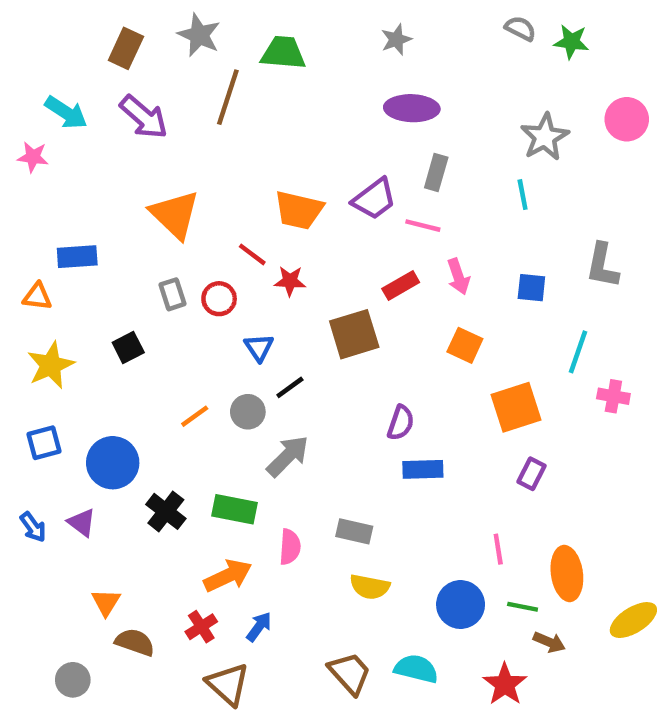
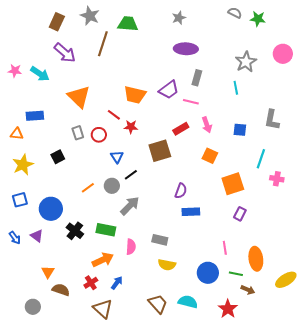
cyan arrow: (66, 113) -> (40, 74), moved

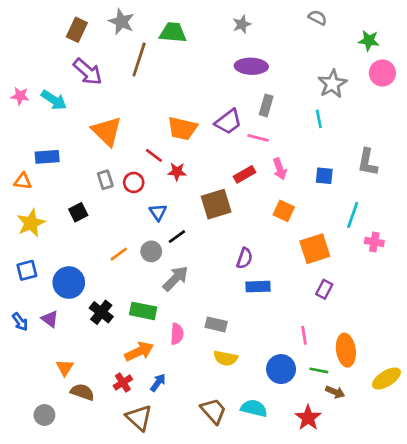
green star: (258, 19) -> (369, 41), moved

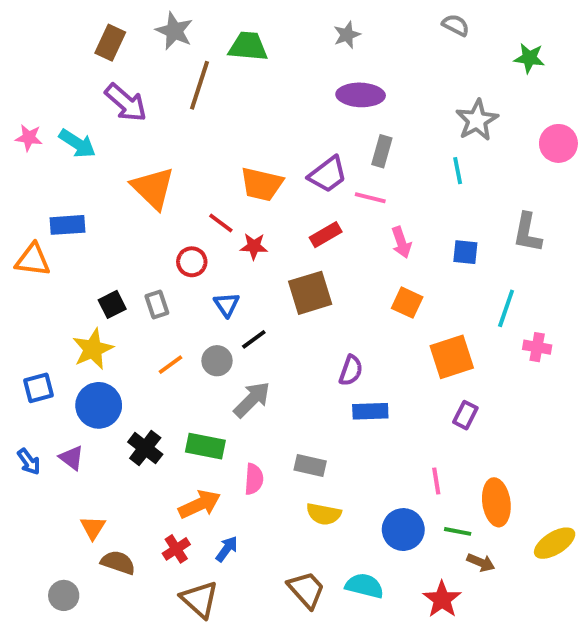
pink circle: (382, 73) -> (558, 143), moved
red rectangle: (245, 174) -> (326, 235), moved
gray rectangle: (105, 180) -> (157, 304), moved
orange triangle: (23, 181) -> (33, 260), size x1.4
yellow star: (31, 223) -> (93, 349), moved

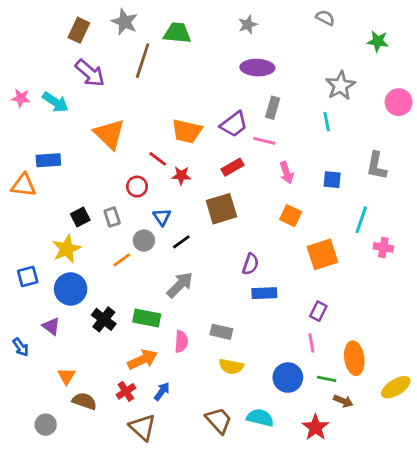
gray circle: (217, 361) -> (144, 241), moved
purple rectangle: (465, 415) -> (318, 311), moved
blue arrow: (29, 462) -> (21, 347), moved

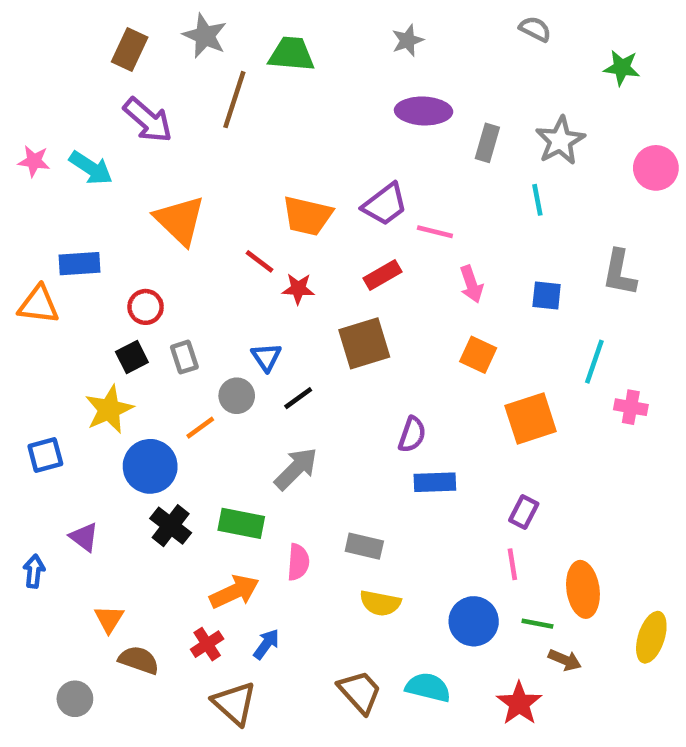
gray rectangle: (273, 108) -> (487, 143), moved
red circle: (137, 187) -> (146, 307), moved
blue circle: (71, 289) -> (150, 466), moved
blue arrow: (21, 347) -> (34, 571), turned -138
yellow ellipse: (396, 387) -> (651, 637), turned -40

